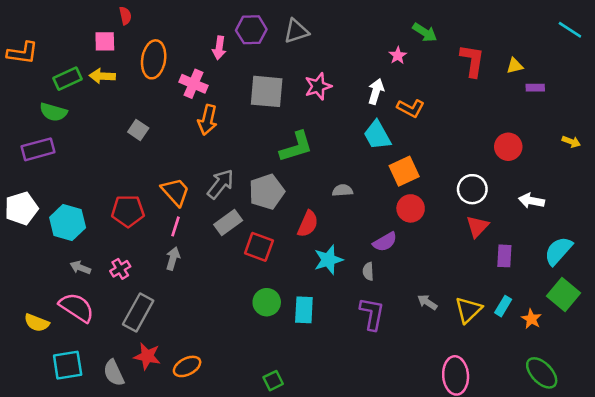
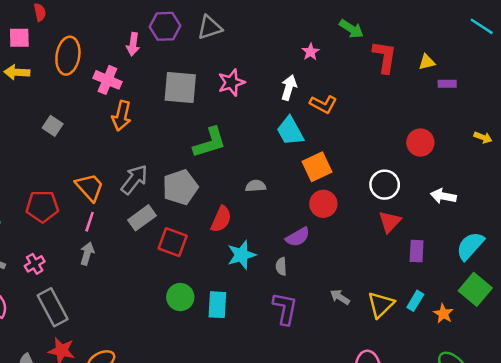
green arrow: (425, 32) -> (351, 29), moved
gray rectangle: (138, 312) -> (53, 307), turned -57

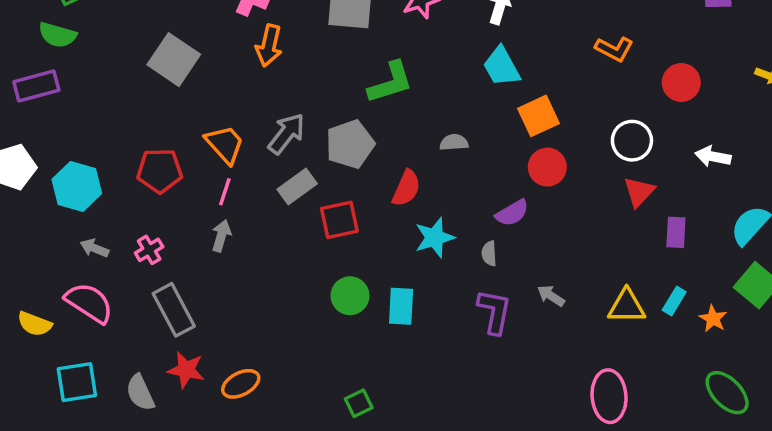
orange L-shape: (323, 104) -> (614, 49), moved
gray square: (53, 126) -> (174, 60), size x1.8
red square: (173, 242) -> (339, 220), turned -32
gray arrow: (340, 297) -> (551, 296), moved
yellow triangle: (381, 305) -> (627, 306), turned 44

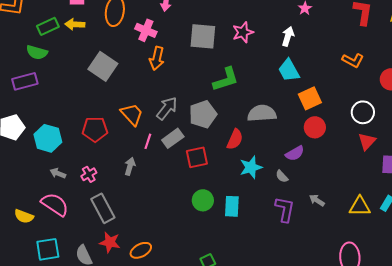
gray semicircle: (454, 142) -> (262, 113), size x1.8
pink line: (225, 192) -> (148, 141), moved
gray semicircle: (489, 253) -> (282, 176), turned -40

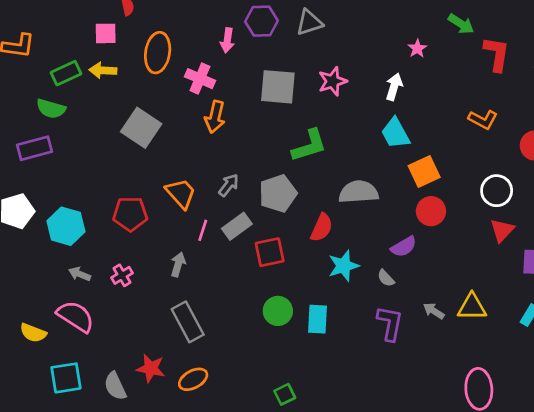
gray arrow: (167, 108) -> (229, 185), size x0.7
yellow triangle: (360, 206) -> (472, 307), moved
gray rectangle: (103, 208) -> (188, 322), moved

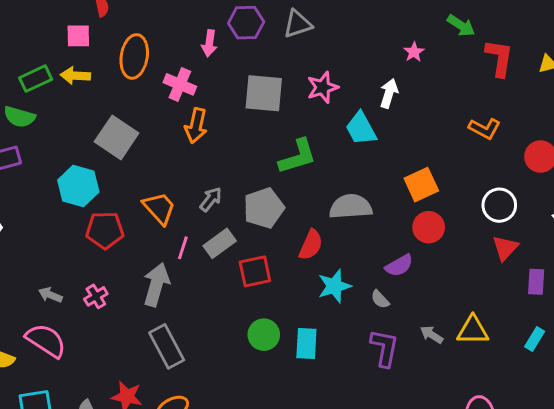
cyan trapezoid: (395, 133) -> (361, 129), moved
cyan hexagon: (66, 226) -> (78, 186), moved
gray arrow: (178, 264) -> (156, 285), size x1.6

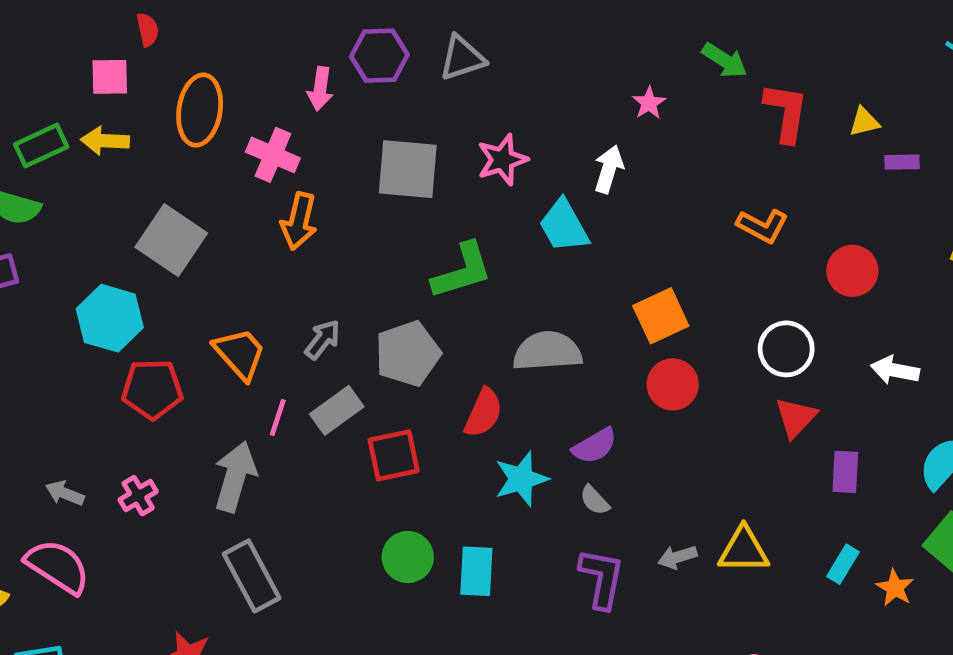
purple semicircle: (399, 265) -> (595, 446), moved
gray arrow: (432, 335) -> (677, 557), turned -50

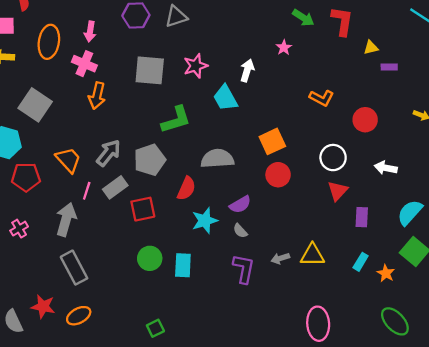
pink arrow: (320, 89) -> (90, 31), moved
pink star: (649, 103) -> (284, 48), moved
red L-shape: (786, 112) -> (342, 21), moved
gray arrow: (323, 339) -> (108, 153), size x1.4

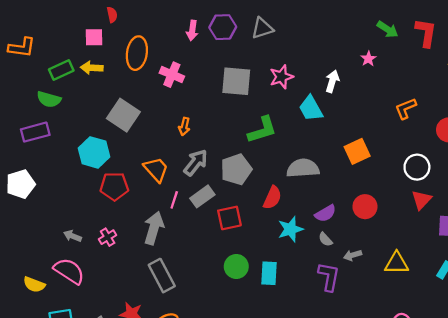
pink arrow: (90, 31) -> (192, 30), moved
orange arrow: (97, 96) -> (184, 126), moved, size x0.7
orange L-shape: (322, 98) -> (406, 108), turned 130
red circle: (278, 175) -> (365, 207), moved
gray arrow: (280, 258) -> (353, 255), moved

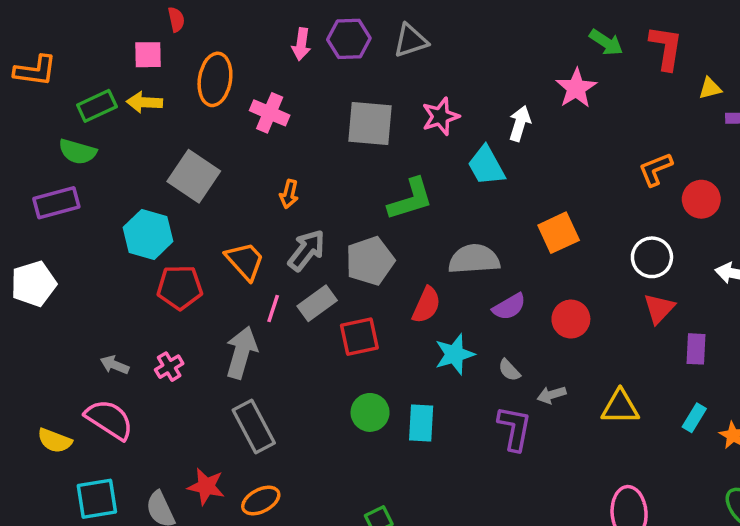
pink star: (368, 59) -> (576, 88), size x1.6
orange L-shape: (406, 108) -> (655, 169), moved
purple semicircle: (325, 213) -> (509, 307), moved

